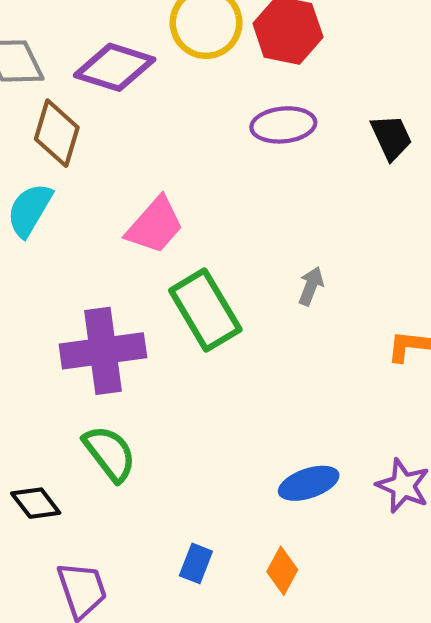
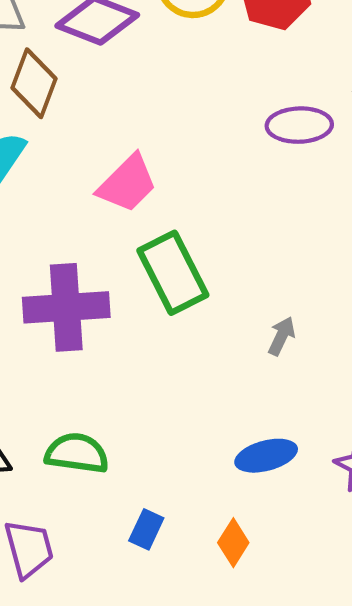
purple ellipse: (283, 125) -> (299, 125), moved
gray arrow: (311, 286) -> (282, 336), moved
green semicircle: (110, 453) -> (77, 453), moved, turned -48

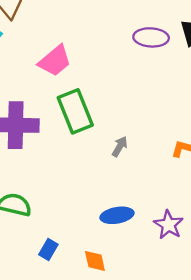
gray arrow: (282, 336) -> (120, 146), moved
orange diamond: (233, 543) -> (95, 261), turned -50

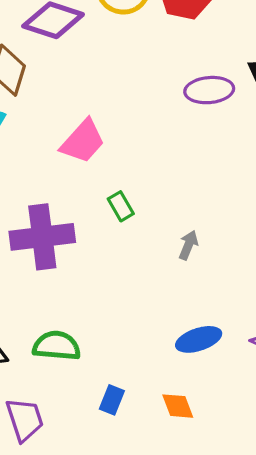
green rectangle: (75, 111) -> (121, 206), size x0.5

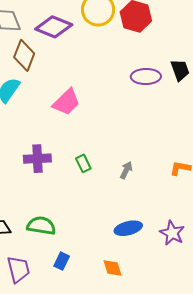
green rectangle: (121, 206) -> (83, 163), moved
purple cross: (42, 237) -> (37, 159), size x0.7
blue rectangle: (112, 400) -> (62, 261), moved

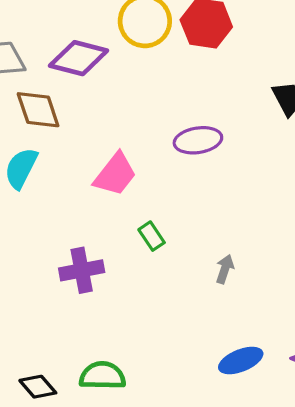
brown diamond: (24, 55) -> (38, 110), turned -32
purple ellipse: (146, 77) -> (198, 140), moved
green rectangle: (83, 163) -> (152, 236), moved

